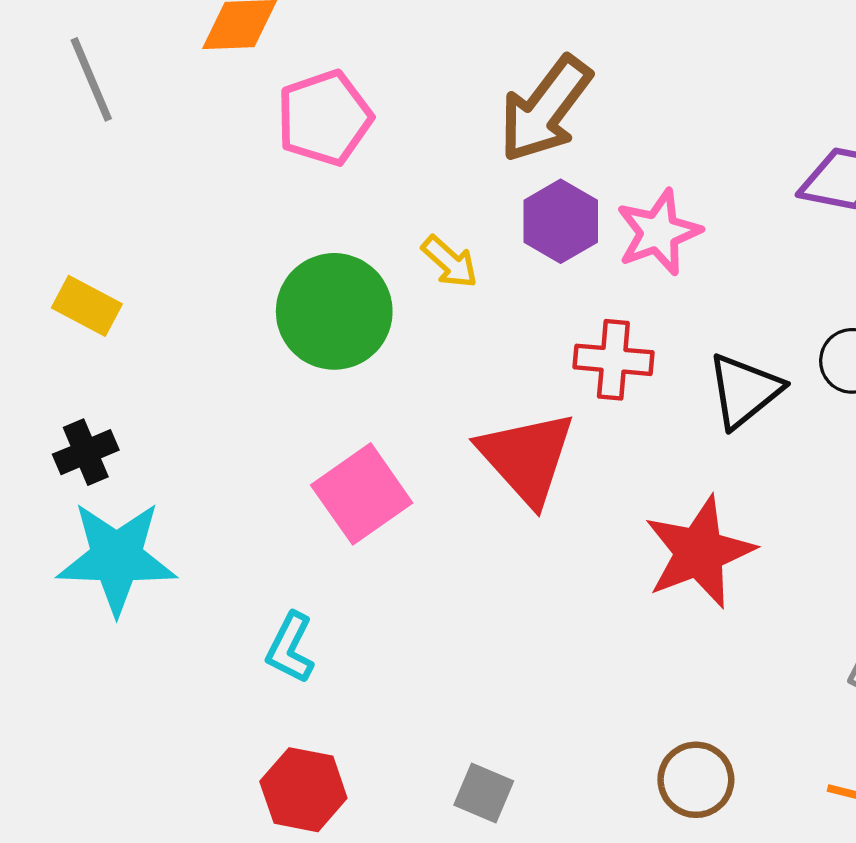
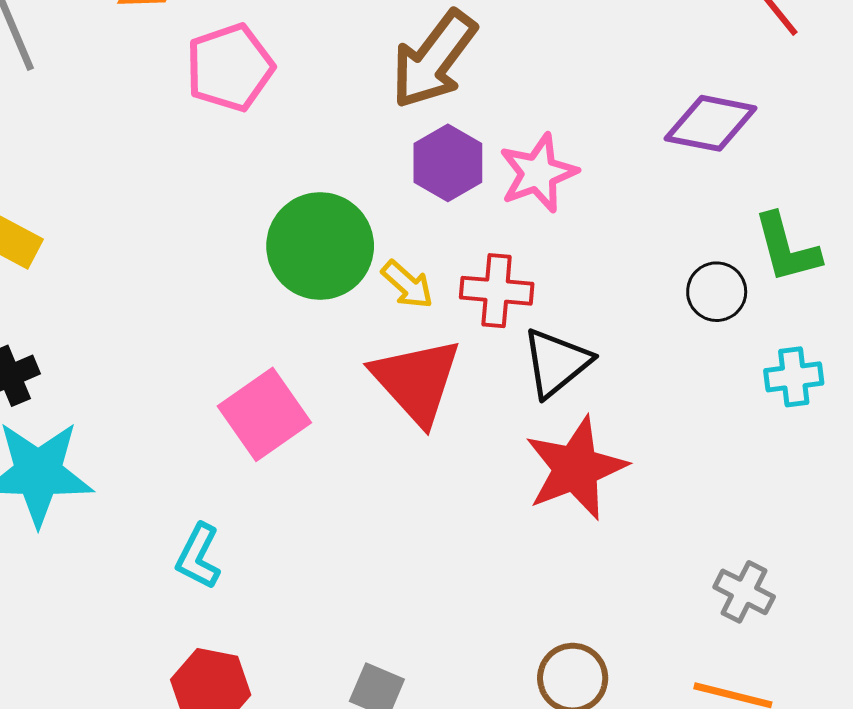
yellow arrow: (450, 262) -> (407, 285), moved
green circle: (334, 311) -> (320, 246), moved
black triangle: (744, 391) -> (556, 363), moved

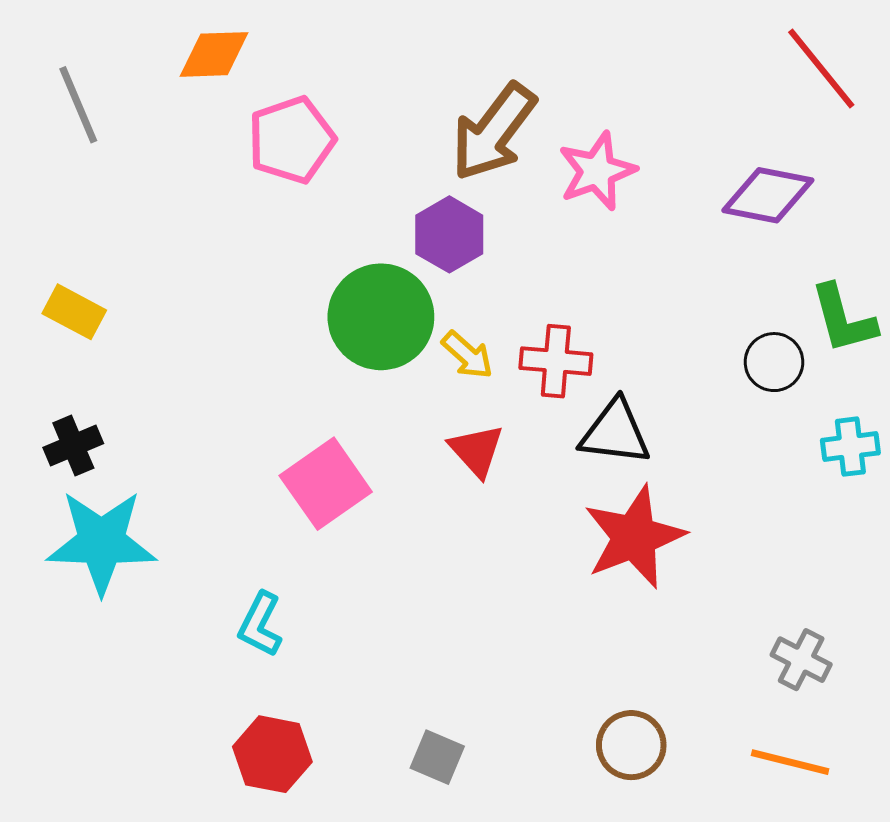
purple hexagon: (448, 163) -> (449, 234), moved
pink star: (538, 173) -> (597, 171), moved
black triangle: (556, 363) -> (615, 432), turned 46
red triangle: (416, 381) -> (476, 451), size x0.6

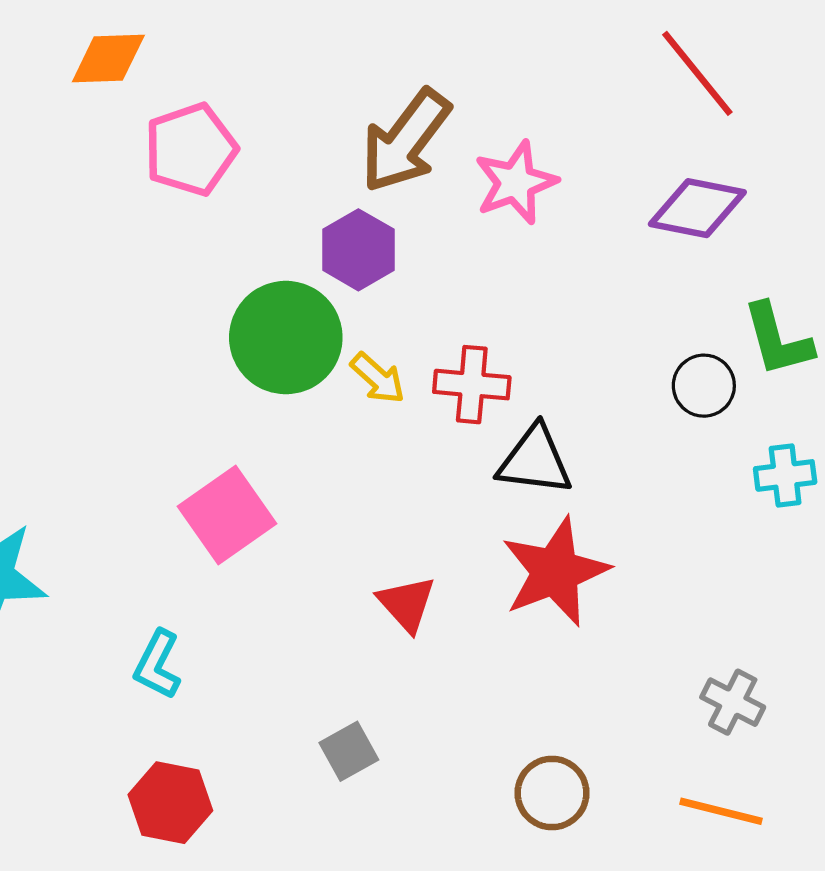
red line: (821, 69) -> (697, 73), moved
red triangle: (476, 451) -> (407, 604), moved
gray square: (437, 757) -> (349, 751), moved, turned 38

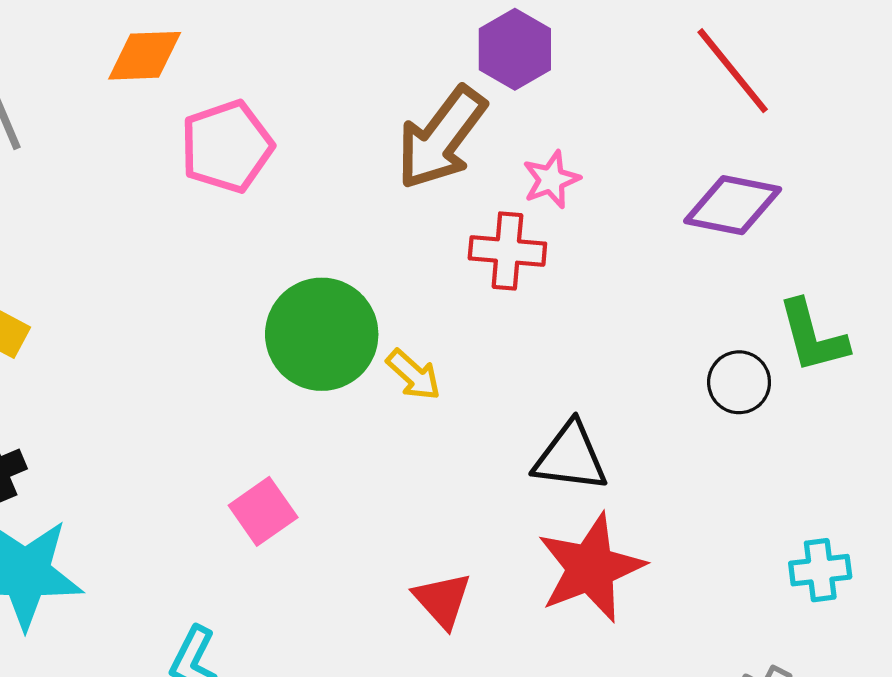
pink star: (516, 182) -> (551, 179), size x0.7
purple hexagon: (358, 250) -> (515, 49), moved
red cross: (472, 385) -> (507, 251), moved
cyan cross: (785, 475) -> (820, 570), moved
pink square: (227, 515) -> (263, 511), size x0.7

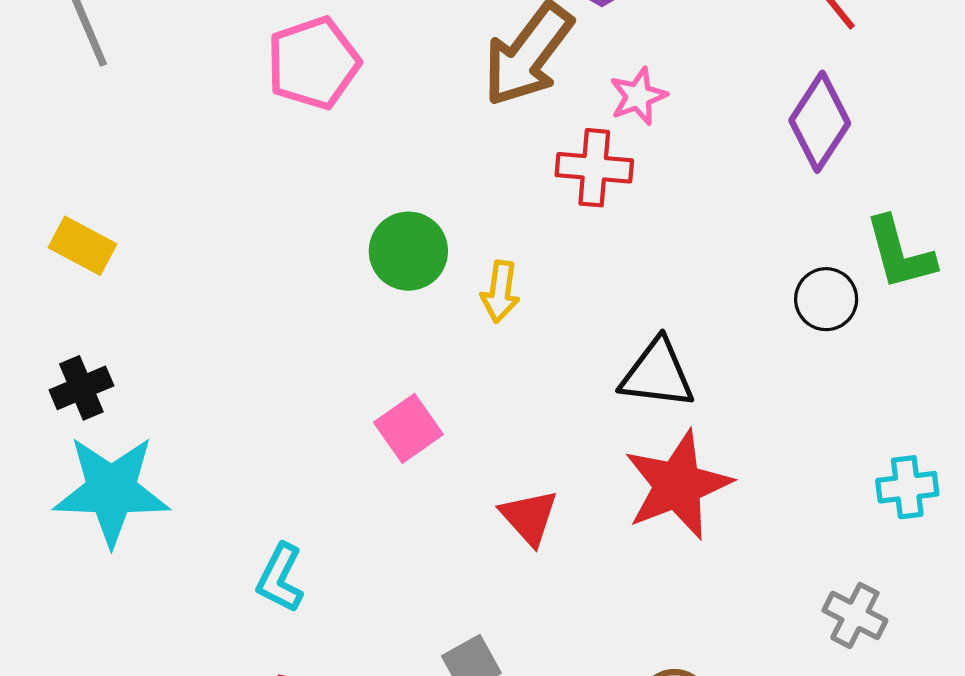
purple diamond: (733, 205) -> (820, 122), turned -68
green circle: (322, 334) -> (408, 251), size x0.7
yellow arrow: (414, 375) -> (500, 292), turned 56
pink square: (263, 511) -> (408, 428), moved

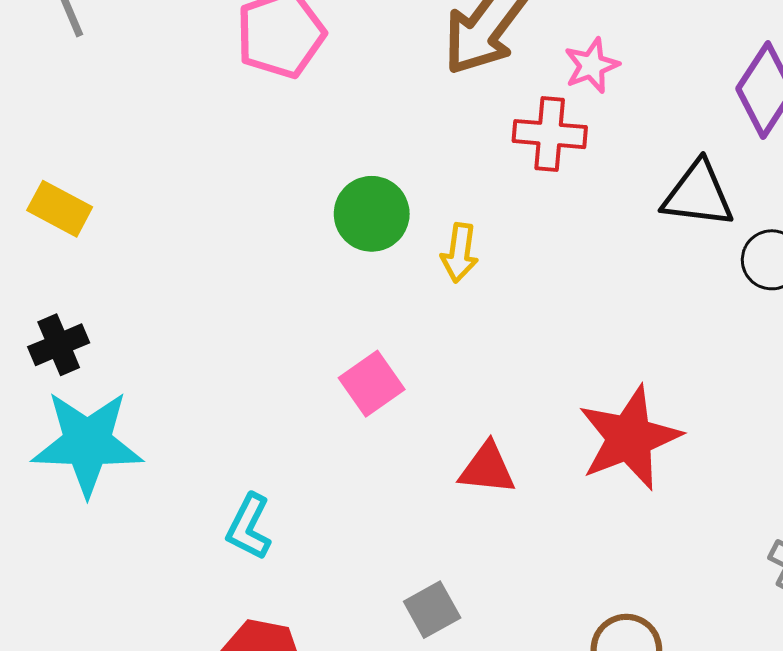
black triangle: (657, 374) -> (698, 194), moved
red triangle: (529, 517) -> (487, 469), turned -42

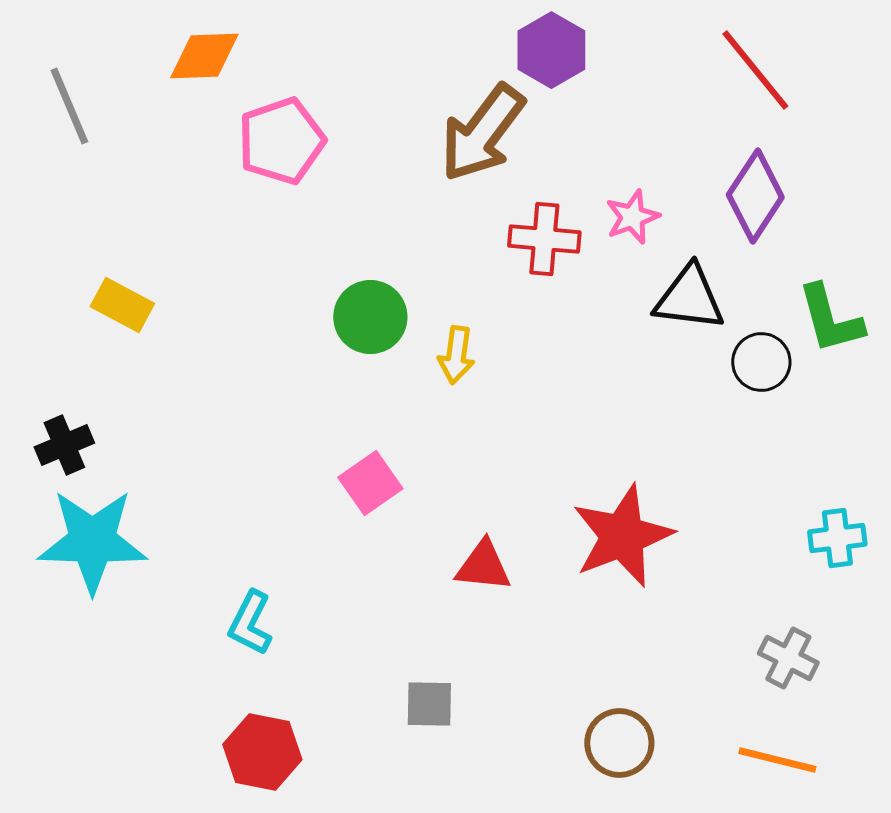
pink star: (592, 65) -> (632, 217), moved
yellow rectangle: (60, 209) -> (122, 305), moved
gray square: (432, 610) -> (429, 704), turned 30

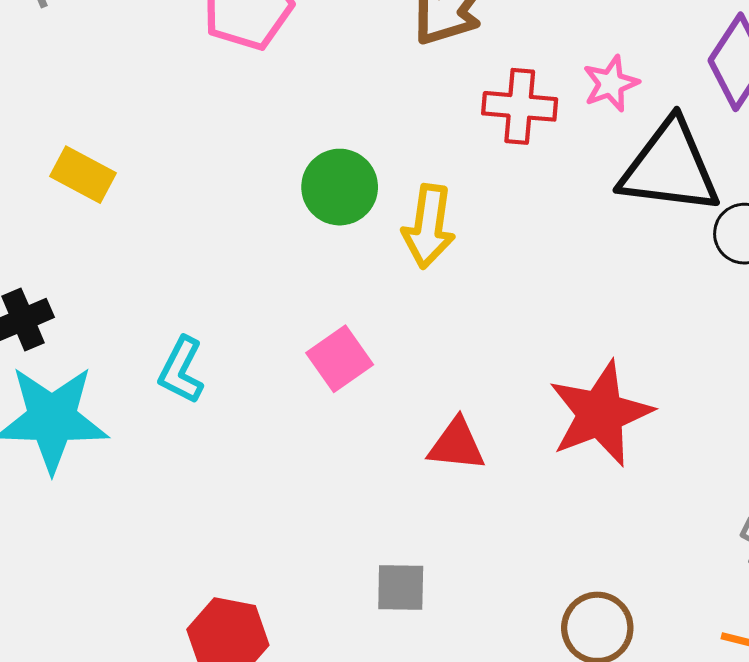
black triangle: (689, 298) -> (670, 167), size x1.4
yellow arrow: (456, 355) -> (429, 226), size x1.4
cyan L-shape: (250, 623) -> (181, 370), moved

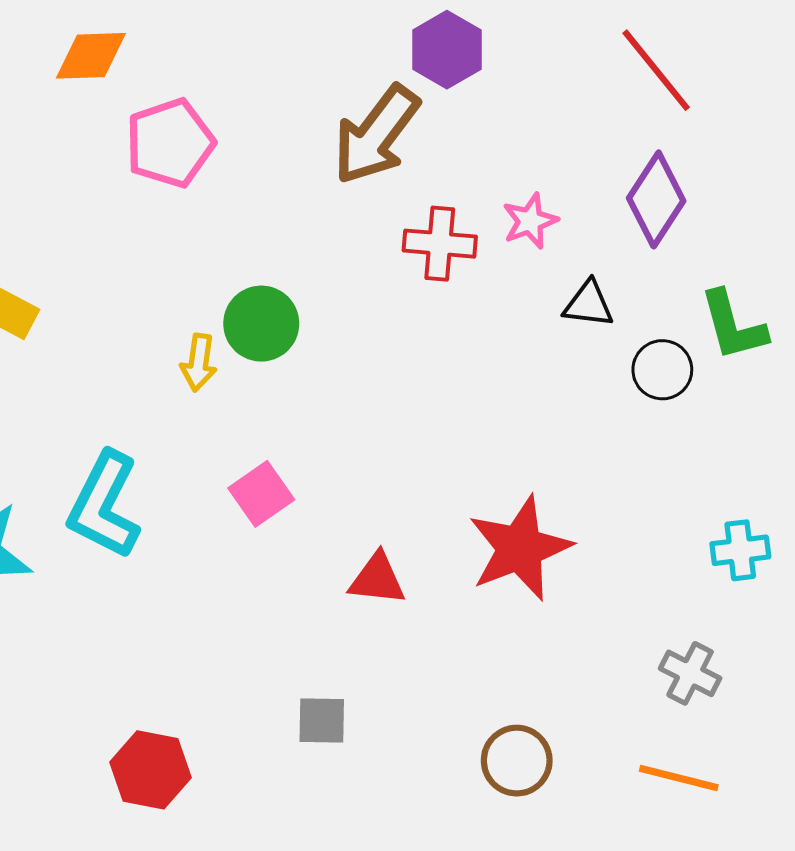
black triangle: (670, 167) -> (588, 304), size x0.5
yellow arrow: (429, 226) -> (199, 363), moved, size x0.7
cyan L-shape: (181, 370) -> (104, 505), size x1.6

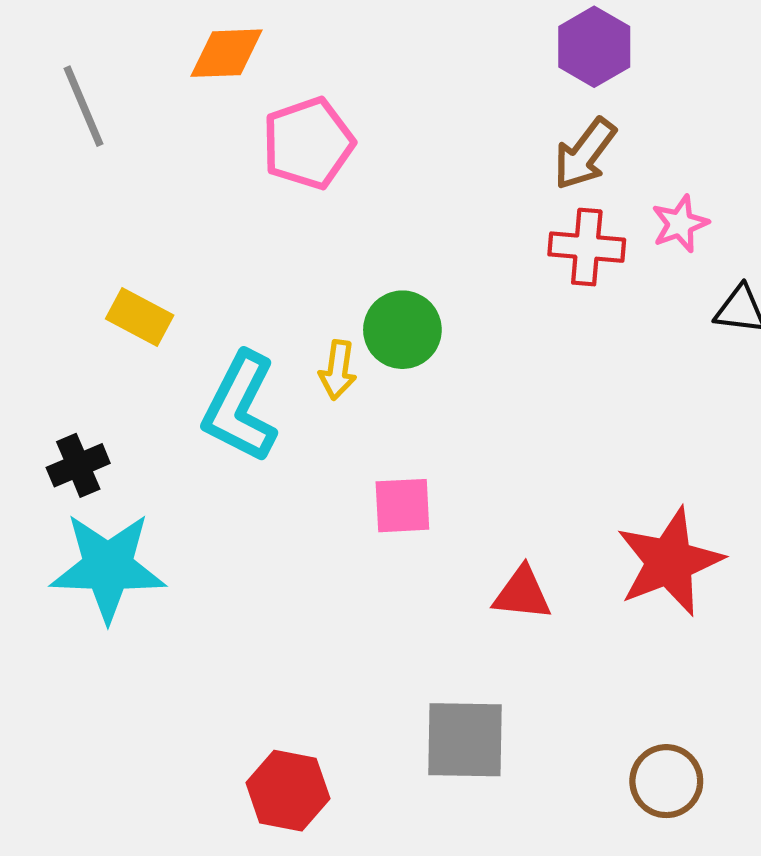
brown arrow: (376, 135) -> (585, 154), moved, size x0.7
pink square: (261, 494) -> (402, 506), turned 32
cyan L-shape: (104, 505) -> (240, 407), moved
gray square: (322, 721) -> (465, 740), size x1.6

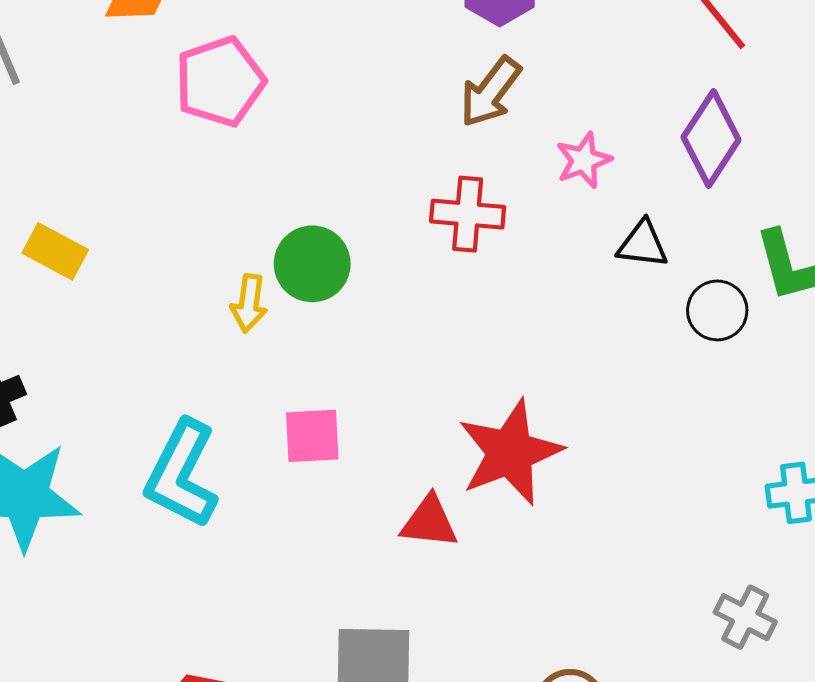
red cross: (587, 247) -> (468, 214), moved
cyan L-shape: (240, 407) -> (182, 474), moved
red star: (669, 562) -> (510, 452), moved

